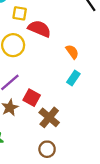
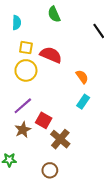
yellow square: (20, 13) -> (26, 48), moved
brown circle: (47, 149) -> (50, 170), moved

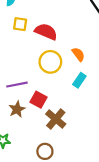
yellow circle: (26, 70) -> (50, 62), moved
purple line: (23, 106) -> (17, 85), turned 30

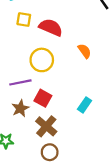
yellow circle: (50, 62) -> (42, 60), moved
cyan rectangle: (79, 80) -> (84, 105), moved
brown cross: (56, 119) -> (46, 126), moved

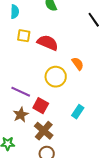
yellow circle: (42, 60) -> (56, 77), moved
purple line: (20, 82) -> (21, 92), turned 36

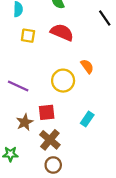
red semicircle: (48, 43) -> (62, 32), moved
purple line: (21, 92) -> (18, 86), moved
red square: (41, 106) -> (47, 112), turned -35

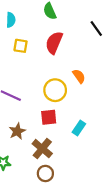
red semicircle: (62, 32) -> (54, 43), turned -90
red square: (47, 112) -> (49, 117), moved

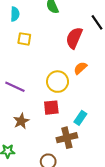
red semicircle: (54, 43) -> (74, 38), moved
orange semicircle: (79, 76) -> (80, 68), turned -96
brown cross: (42, 149) -> (67, 138), moved, turned 36

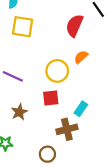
yellow square: (24, 39) -> (23, 27), size x1.5

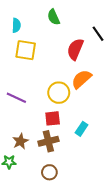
orange semicircle: (81, 57) -> (81, 79), size x1.5
brown star: (19, 112) -> (20, 141), moved
brown cross: (67, 129) -> (48, 141), moved

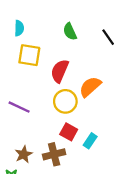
green semicircle: (54, 17) -> (70, 32), moved
red semicircle: (75, 49) -> (60, 71), moved
red square: (53, 118) -> (69, 132), moved, turned 35

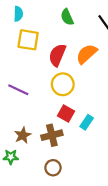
orange semicircle: (90, 87) -> (87, 54), moved

